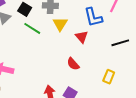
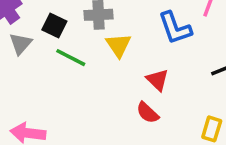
red triangle: (82, 37) -> (157, 80), moved

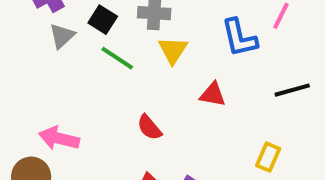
red triangle: (157, 80) -> (213, 94), turned -40
red semicircle: (148, 113) -> (149, 127), moved

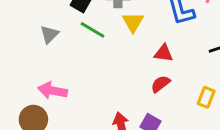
gray triangle: (62, 36) -> (49, 34), moved
red semicircle: (149, 127) -> (160, 84), moved, turned 96

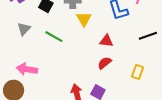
green line: (92, 30) -> (54, 37), moved

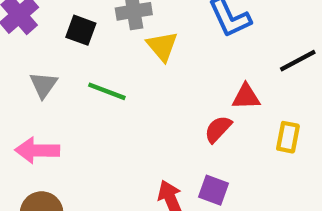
red triangle: (106, 41) -> (246, 97), moved
pink arrow: (27, 69) -> (37, 150), moved

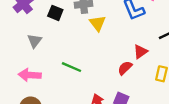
green line: (107, 91) -> (72, 67), moved
red triangle: (246, 97) -> (140, 52), turned -35

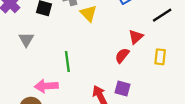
green line: (72, 67) -> (67, 62), turned 66
pink arrow: (30, 75) -> (46, 86), moved

